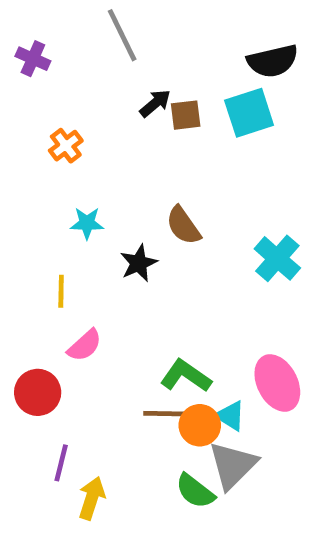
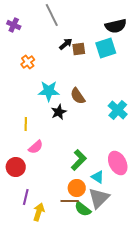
cyan star: (87, 223) -> (49, 91), moved, size x1.5
green L-shape: (186, 376) -> (79, 160), turned 100
brown line: (165, 414) -> (70, 201), moved
orange circle: (200, 425) -> (77, 188), moved

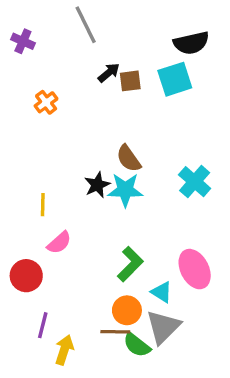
cyan star: (49, 91) -> (125, 190), moved

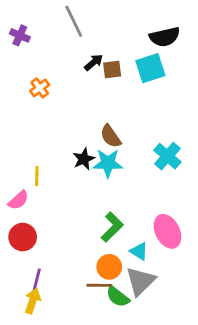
pink semicircle: (59, 243) -> (18, 200), moved
yellow arrow: (64, 350) -> (33, 301), moved

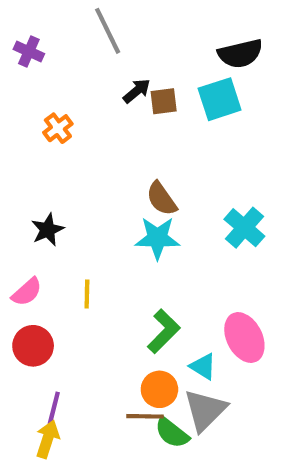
black star: (84, 159) -> (48, 230), moved
yellow line: (37, 176) -> (87, 294), moved

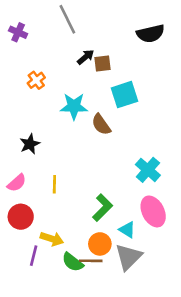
cyan square: (220, 99) -> (125, 95), moved
cyan cross: (244, 228) -> (148, 170), moved
cyan star: (157, 238) -> (74, 106), moved
green semicircle: (172, 433) -> (73, 262), moved
yellow arrow: (48, 439) -> (52, 239), moved, turned 90

